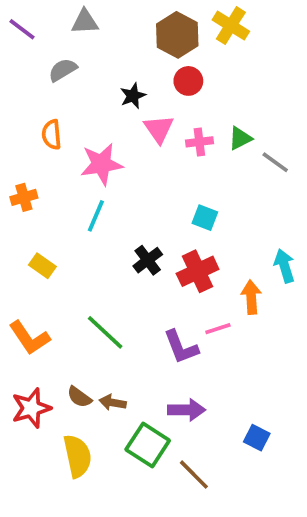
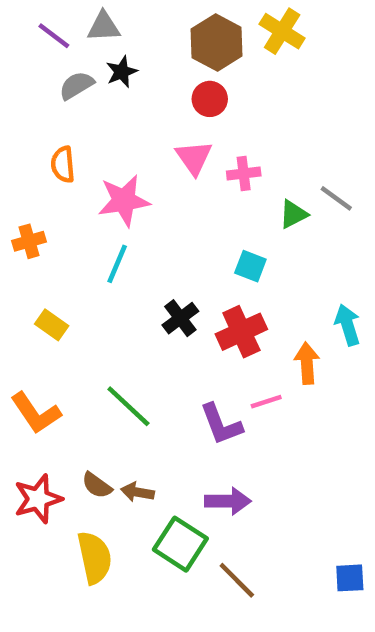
purple line: (22, 29) -> (54, 36), moved
red circle: (188, 81) -> (210, 99), moved
black star: (133, 96) -> (122, 72), moved
green triangle: (240, 138) -> (293, 214), moved
blue square: (257, 438) -> (350, 578), moved, turned -30

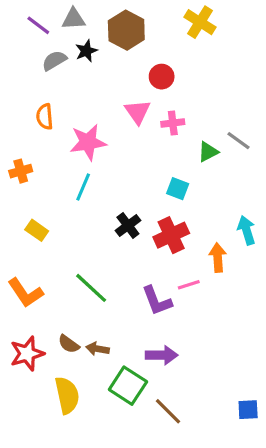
brown hexagon: (217, 42) -> (126, 30), moved
red circle: (210, 99) -> (162, 77), moved

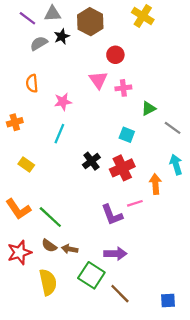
gray line: (238, 141) -> (173, 128), moved
pink star: (88, 142) -> (63, 102), size x0.7
green line: (91, 288) -> (50, 217), moved
blue square: (248, 410) -> (168, 300), moved

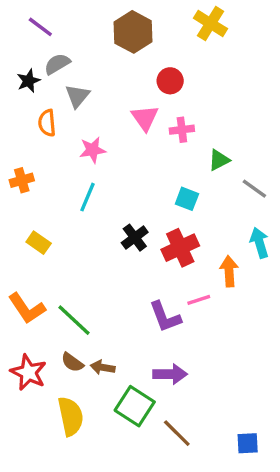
gray triangle: (53, 14) -> (77, 96), moved, turned -48
black star: (62, 37) -> (28, 81), moved
red star: (19, 252) -> (28, 372), turned -30

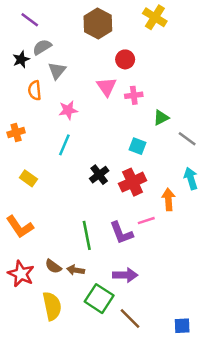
green line: (74, 320) -> (87, 235), moved, turned 36

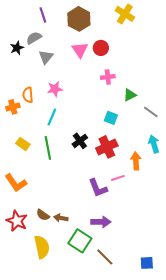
purple line: (30, 20) -> (43, 15), moved, turned 35
pink triangle: (107, 87) -> (80, 50), moved
orange semicircle: (35, 90) -> (28, 95), moved
green line: (87, 235) -> (48, 148), moved

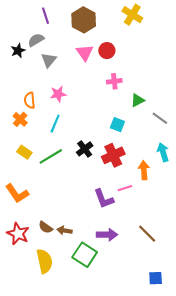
orange cross: (13, 107) -> (20, 119), moved, turned -32
green line: (48, 148) -> (51, 156), turned 70
brown line: (105, 257) -> (147, 234), moved

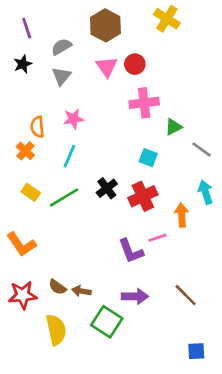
purple line: (46, 16) -> (27, 28), moved
gray semicircle: (36, 40) -> (61, 47), moved
pink cross: (114, 81) -> (144, 103), size x1.5
red star: (18, 234) -> (23, 295), turned -30

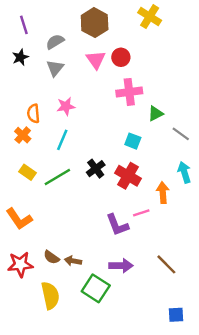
red cross: (143, 196) -> (128, 176), turned -35

